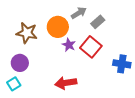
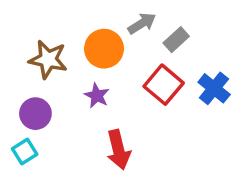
purple star: (69, 45) -> (97, 96), moved
blue cross: (122, 64) -> (214, 88), moved, turned 30
red arrow: (66, 83) -> (118, 150), turned -95

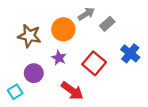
red square: (164, 85) -> (94, 63), moved
purple circle: (35, 114) -> (34, 73), moved
red arrow: (118, 150) -> (72, 91), turned -40

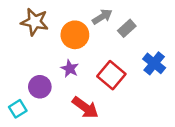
brown star: (29, 36) -> (35, 22), moved

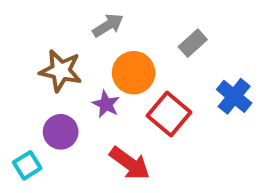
gray arrow: (102, 17) -> (108, 25), moved
brown star: (35, 22) -> (61, 71), moved
orange circle: (75, 35) -> (134, 73), moved

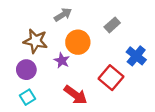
red square: (169, 114) -> (111, 78), moved
purple circle: (61, 132) -> (26, 70), moved
cyan square: (27, 165) -> (27, 97), moved

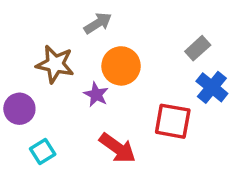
gray rectangle: (112, 25) -> (198, 48), moved
purple circle: (26, 70) -> (19, 109), moved
red square: (111, 78) -> (173, 121), turned -30

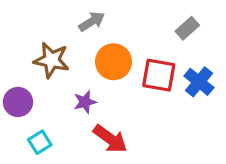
gray rectangle: (198, 48) -> (187, 28), moved
purple star: (96, 94) -> (85, 102), moved, turned 30
red square: (173, 121) -> (159, 75), moved

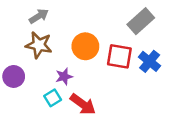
gray arrow: (92, 22) -> (39, 16), moved
gray rectangle: (187, 28) -> (141, 21), size x1.5
cyan square: (40, 142) -> (53, 98), moved

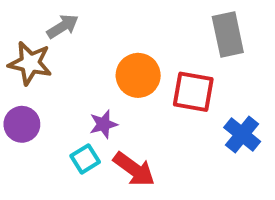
gray rectangle: (141, 21) -> (228, 35), turned -60
brown star: (39, 45) -> (30, 63), moved
blue cross: (150, 61) -> (242, 134), moved

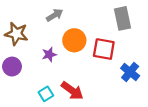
gray arrow: (63, 26) -> (55, 15), moved
purple star: (103, 124) -> (49, 54), moved
cyan square: (85, 159) -> (46, 94), moved

